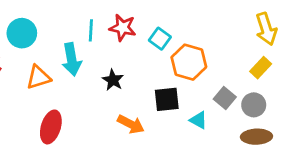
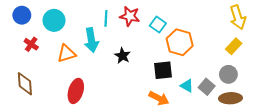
gray square: (225, 98) -> (207, 87), moved
orange arrow: (131, 124) -> (159, 98), moved

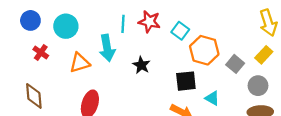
gray square: (207, 87) -> (235, 64), moved

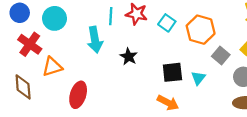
orange hexagon: (204, 50) -> (201, 30), moved
red cross: (41, 52) -> (30, 44), size x1.5
orange triangle: (80, 63) -> (52, 67), moved
cyan triangle: (212, 98) -> (198, 78), moved, turned 40

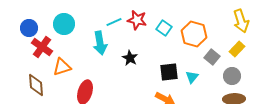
blue circle: (20, 13) -> (29, 28), moved
cyan line: (111, 16) -> (114, 22), turned 63

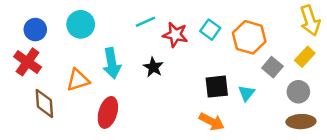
red star: (137, 20) -> (175, 35), moved
cyan arrow: (100, 43) -> (112, 63), moved
red cross: (42, 47) -> (28, 62), moved
black star: (130, 58) -> (153, 67), moved

